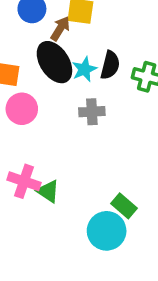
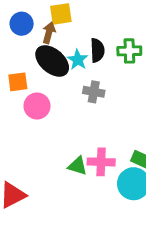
gray cross: (92, 112) -> (94, 92), turned 30
pink cross: (24, 181) -> (101, 162), moved

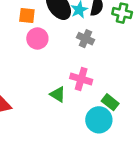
pink cross: (101, 162) -> (81, 79), moved

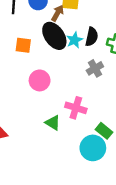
pink circle: (37, 38) -> (40, 80), moved
gray cross: (86, 39) -> (95, 68), moved, turned 35

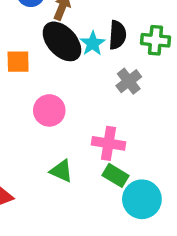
green triangle: (53, 123) -> (61, 171), moved
green rectangle: (104, 131) -> (116, 175), moved

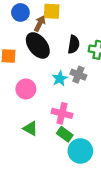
cyan star: (93, 43) -> (60, 79), moved
gray cross: (129, 81) -> (78, 75), turned -35

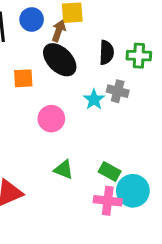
pink cross: (62, 113) -> (108, 201), moved

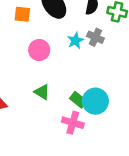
cyan circle: (133, 191) -> (95, 101), moved

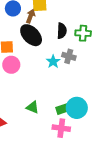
pink circle: (39, 50) -> (11, 65), moved
green rectangle: (78, 100) -> (63, 109), turned -48

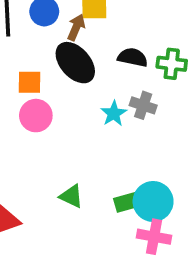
black semicircle: (62, 31) -> (133, 57), turned -84
pink cross: (61, 128) -> (154, 237), moved

